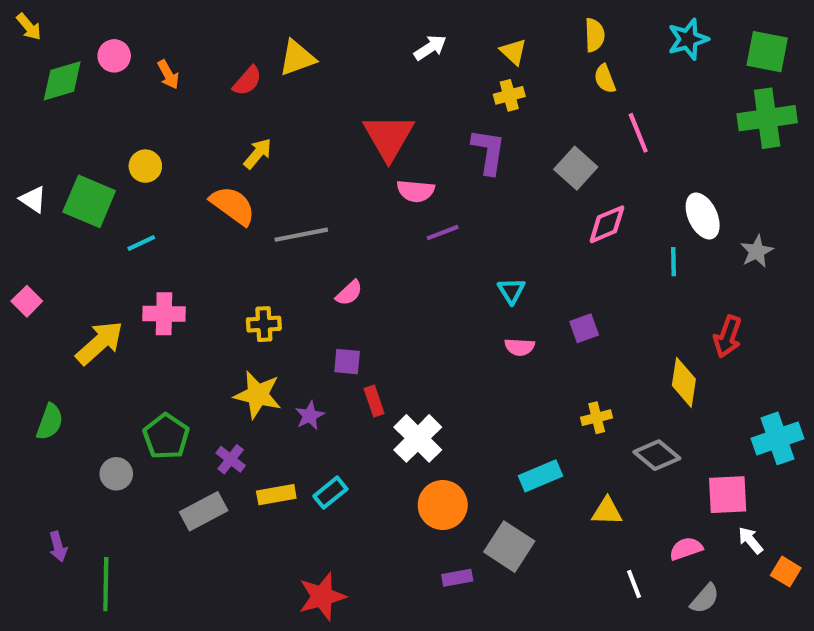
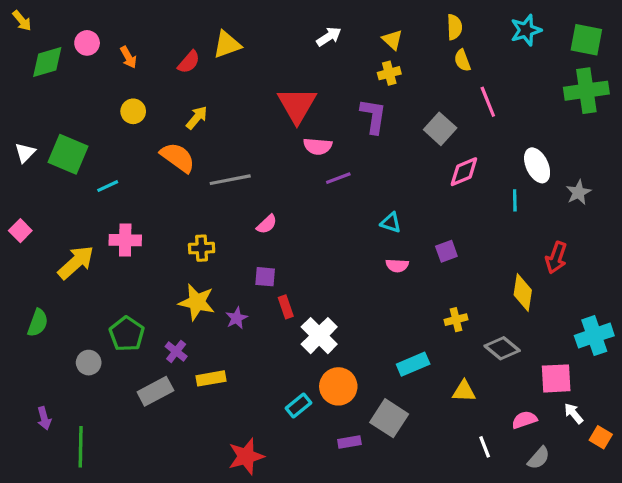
yellow circle: (145, 166) -> (133, 111), moved
white triangle: (33, 199) -> (25, 153), turned 40
cyan triangle: (511, 291) -> (391, 223), turned -40
cyan rectangle: (330, 493) -> (299, 405), moved

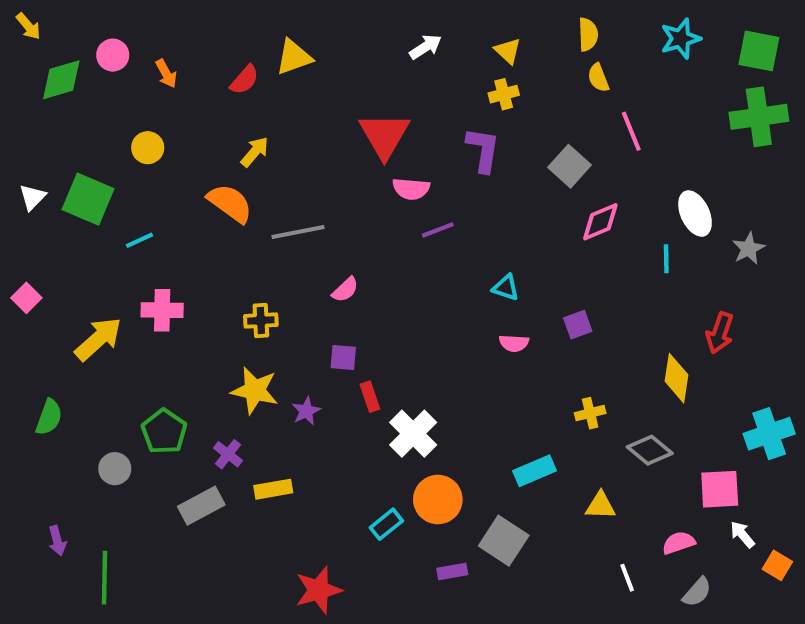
yellow circle: (133, 111) -> (148, 148), moved

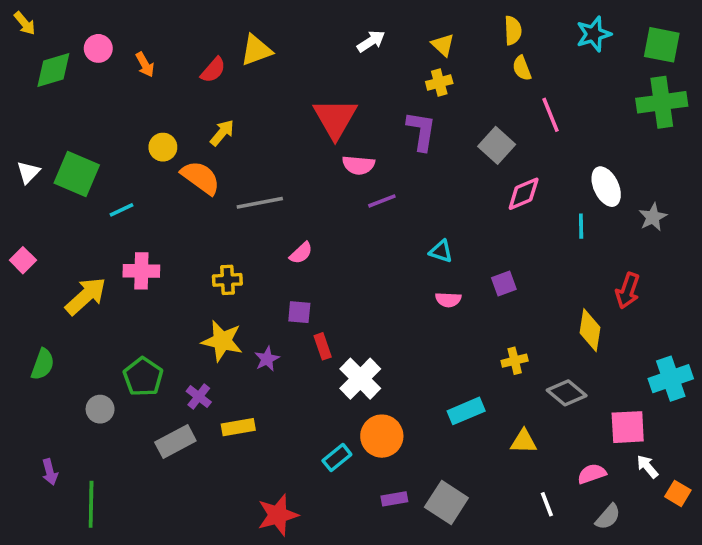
yellow circle: (148, 148) -> (163, 147), moved
gray square: (504, 541) -> (446, 502), moved

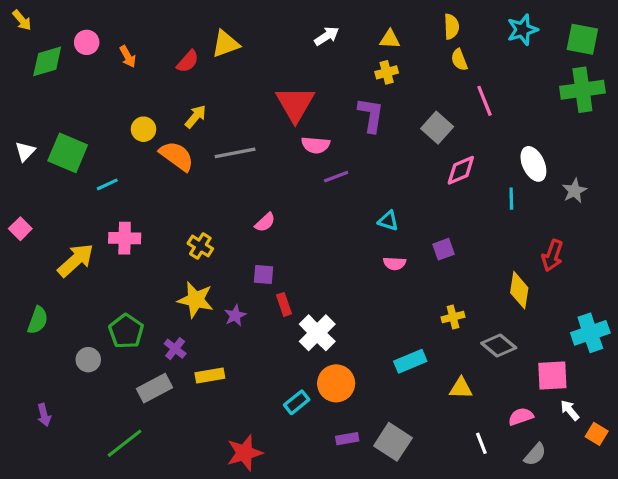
yellow triangle: (443, 45) -> (390, 39), turned -40
gray line: (260, 203) -> (235, 153), moved
yellow cross: (227, 280) -> (200, 246), turned 35
green line: (91, 504) -> (125, 443), moved, turned 51

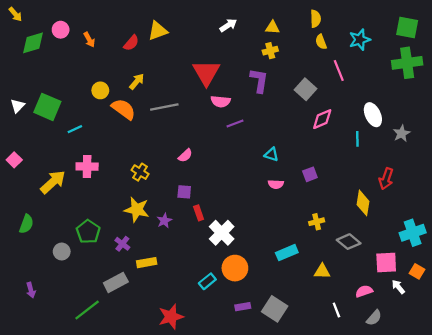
cyan star: (522, 30) -> (360, 40), moved
gray rectangle: (155, 388) -> (116, 282), moved
orange square: (597, 434) -> (417, 271), moved

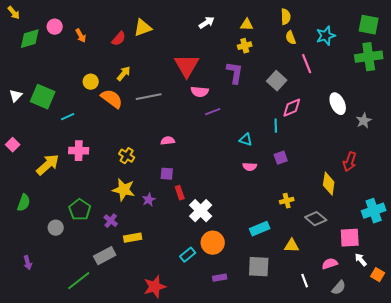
cyan line: (357, 139) -> (276, 126), moved
pink semicircle: (185, 156) -> (168, 141), turned -144
orange square: (417, 271) -> (378, 275), moved
gray square: (275, 309) -> (259, 267), moved, turned -30

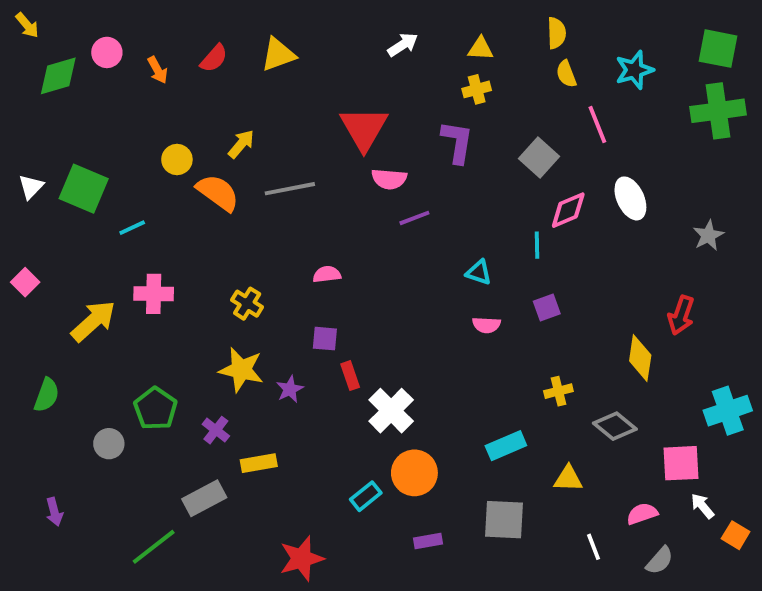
red semicircle: (119, 39) -> (214, 58), moved
white ellipse: (338, 104) -> (630, 198), moved

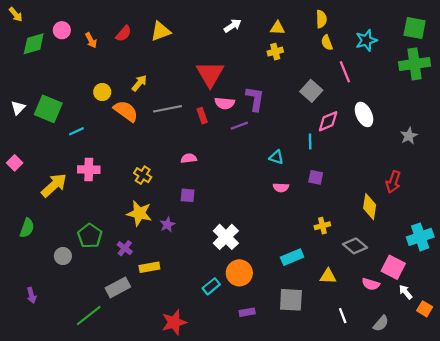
purple L-shape: (457, 142) -> (255, 99), moved
purple square: (547, 307) -> (316, 177), turned 32
red rectangle: (350, 376) -> (202, 116), moved
pink square: (681, 463) -> (393, 267), turned 30
pink semicircle: (642, 514) -> (371, 284), moved, turned -144

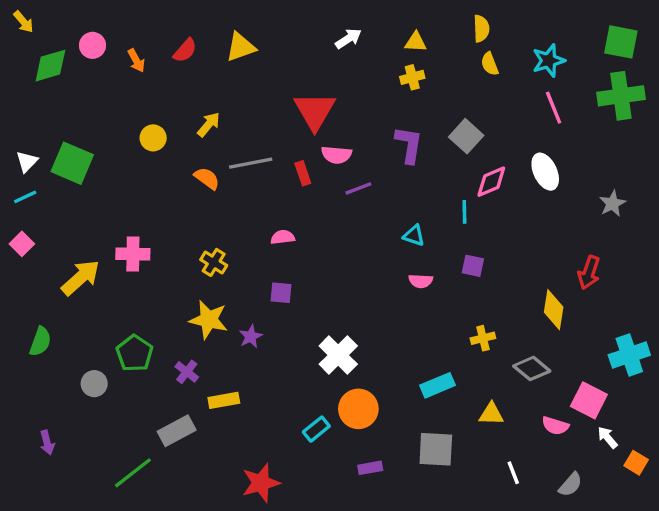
pink line: (345, 72) -> (554, 108), moved
purple L-shape: (255, 99) -> (409, 145), moved
orange semicircle: (126, 111) -> (207, 178), moved, size x0.7
cyan line: (76, 131) -> (25, 197), moved

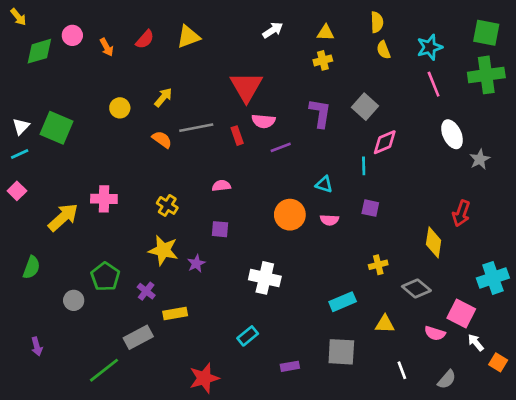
white ellipse: (545, 172) -> (452, 134), moved
white cross: (338, 355) -> (265, 278), turned -32
orange circle: (358, 409) -> (290, 215), moved

